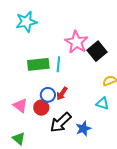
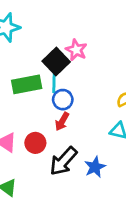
pink star: (76, 42) -> (76, 50), size x0.7
black square: (97, 51) -> (56, 61), moved
blue circle: (48, 95) -> (63, 100), moved

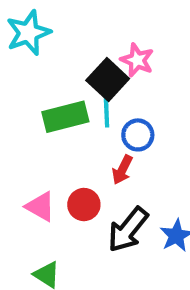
blue circle: (63, 100) -> (138, 135), moved

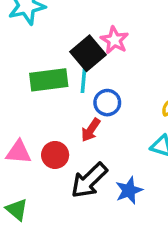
pink triangle: (40, 206) -> (19, 152), turned -32

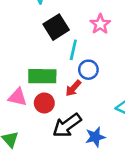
black square: (88, 53) -> (56, 27), moved
green rectangle: (49, 80) -> (42, 76), moved

